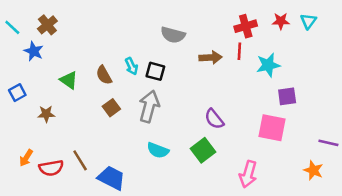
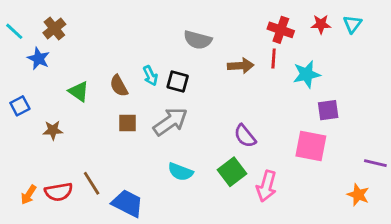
red cross: (246, 26) -> (281, 30), turned 35
gray arrow: (149, 106) -> (170, 122), turned 40
brown square: (111, 108) -> (127, 123), turned 36
orange arrow: (26, 158) -> (29, 195), moved
pink arrow: (248, 174) -> (266, 186), moved

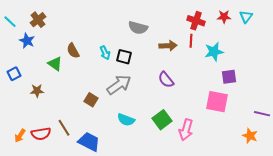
brown semicircle: (119, 86) -> (73, 51), moved
brown square: (127, 123) -> (91, 100), moved, turned 32
purple semicircle: (245, 136) -> (166, 80), moved

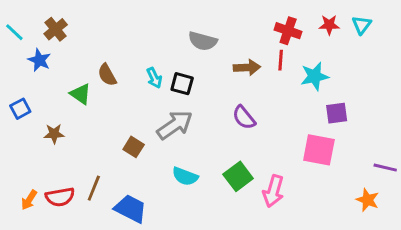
brown line: (64, 128) -> (94, 188), turned 54

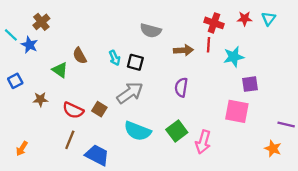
cyan line: (14, 32) -> (11, 35), moved
purple semicircle: (244, 118) -> (181, 87), turned 48
cyan semicircle: (185, 176) -> (138, 131), size x1.4
red semicircle: (60, 197) -> (73, 110), moved, turned 35

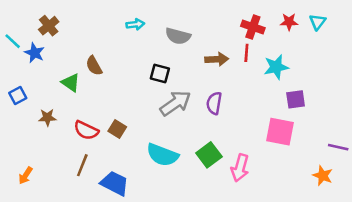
cyan arrow: (115, 58) -> (135, 24), moved, turned -72
gray arrow: (130, 93) -> (175, 103), moved

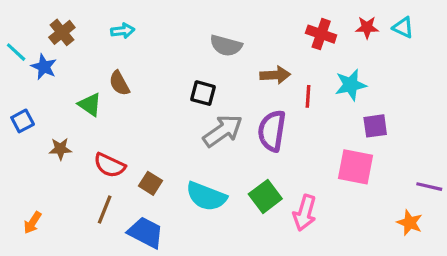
cyan triangle: (317, 22) -> (403, 27), turned -42
cyan arrow: (135, 24) -> (123, 31), moved
red line: (246, 53) -> (308, 96), moved
purple semicircle: (214, 103) -> (272, 131), size x1.4
brown square: (117, 129) -> (151, 183), moved

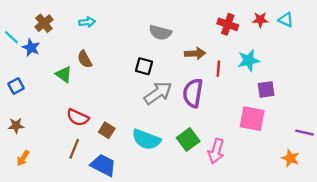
brown star: (60, 149) -> (16, 126), moved

